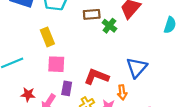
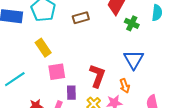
green cross: (109, 26) -> (132, 23), moved
red L-shape: (96, 77) -> (97, 76), turned 100

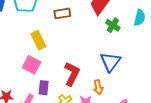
yellow rectangle: (43, 48) -> (38, 40), moved
pink square: (57, 72) -> (32, 65), turned 30

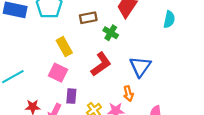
green cross: (113, 25) -> (111, 33), moved
red L-shape: (72, 74) -> (101, 64), moved, turned 30

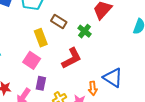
brown rectangle: (88, 18) -> (59, 21), moved, turned 35
blue triangle: (140, 67) -> (113, 78), moved, turned -40

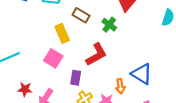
purple rectangle: (41, 83) -> (76, 78), moved

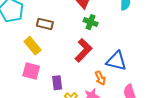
green cross: (109, 25) -> (91, 22), moved
red L-shape: (96, 55) -> (83, 50), moved

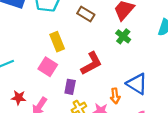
brown rectangle: (45, 24) -> (86, 14), moved
red L-shape: (83, 50) -> (91, 64), moved

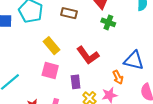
red L-shape: (91, 64) -> (88, 55), turned 100

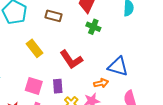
pink square: (50, 70) -> (34, 86), moved
orange arrow: (118, 77) -> (101, 83), turned -80

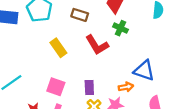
red L-shape: (71, 60) -> (97, 45), moved
purple rectangle: (58, 86) -> (89, 88), moved

